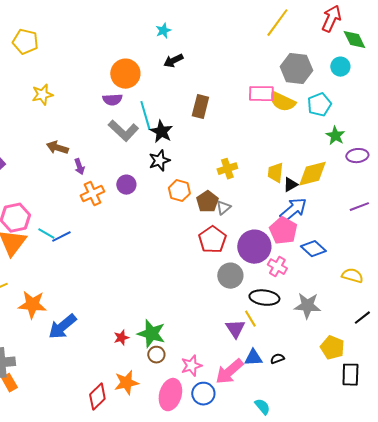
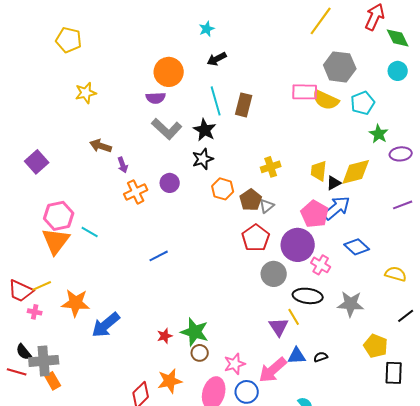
cyan circle: (340, 67) -> (398, 71), moved
cyan line: (145, 116) -> (216, 101), moved
pink pentagon: (283, 231) -> (315, 214), moved
blue line: (61, 237) -> (159, 256), moved

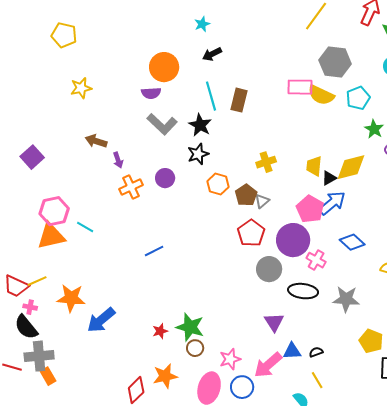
orange triangle: (56, 241) -> (51, 236), turned 40
yellow line: (294, 317) -> (317, 380), moved
black semicircle: (24, 352) -> (26, 327), moved, size x1.5

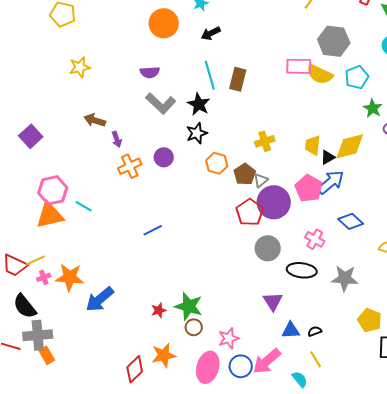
orange circle: (164, 67) -> (164, 23), moved
purple circle: (293, 240) -> (274, 202), moved
pink cross: (30, 307) -> (44, 277), moved, turned -32
pink arrow: (268, 365) -> (267, 361), moved

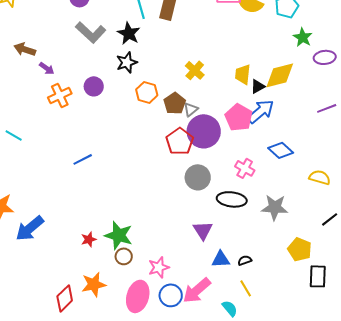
purple arrow: (117, 139) -> (47, 68), turned -35
yellow cross: (265, 141) -> (195, 70), turned -30

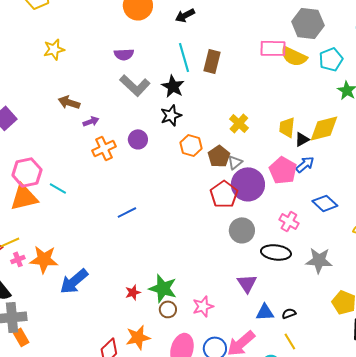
purple arrow: (47, 68) -> (91, 121), turned -56
blue arrow: (261, 111) -> (305, 164), size x0.7
pink star: (159, 267) -> (203, 306), moved

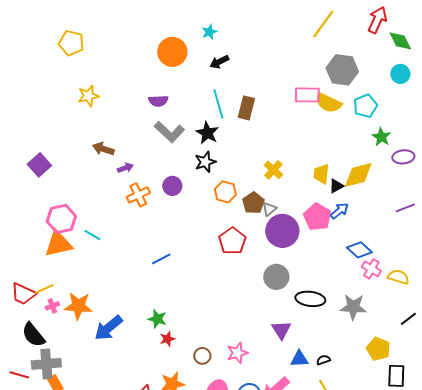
red pentagon: (224, 194) -> (232, 241), moved
pink cross: (289, 221) -> (371, 269), moved
green star: (163, 288) -> (157, 319), moved, size x0.7

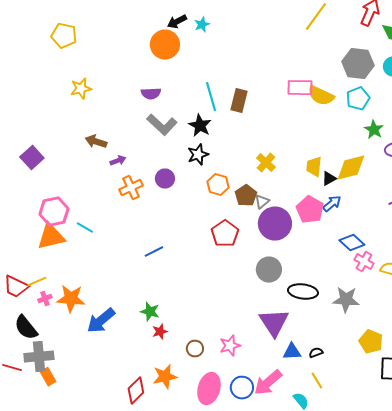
black arrow: (219, 62) -> (177, 22), moved
gray hexagon: (342, 70) -> (358, 64), moved
purple triangle: (281, 330) -> (274, 323), size x1.5

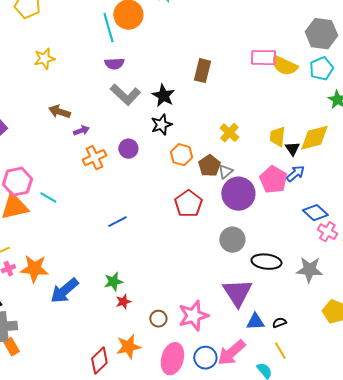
cyan line: (211, 97) -> (108, 28), moved
black triangle: (329, 179) -> (292, 149), turned -35
green star: (150, 312) -> (113, 282), turned -30
pink star: (230, 346) -> (193, 316), size x1.4

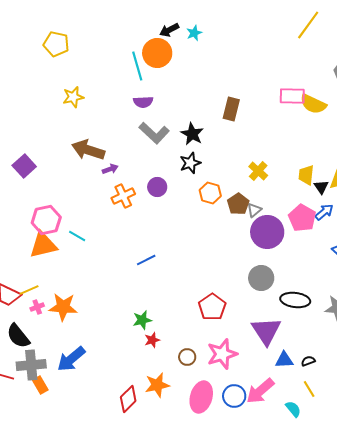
brown arrow: (59, 112) -> (88, 150), size x1.5
red pentagon: (188, 204) -> (212, 307), moved
blue arrow: (64, 291) -> (71, 359), moved

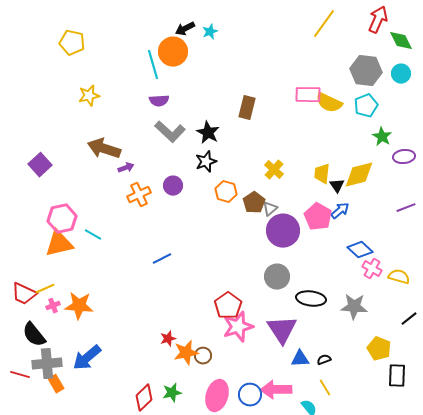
green star: (142, 320) -> (172, 393), moved
pink star: (222, 354) -> (238, 327), moved
orange star: (157, 385) -> (186, 353), moved
pink arrow: (260, 391) -> (276, 390), turned 40

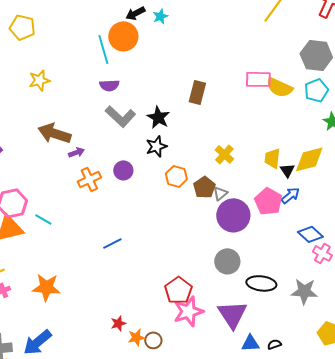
orange star: (79, 306) -> (46, 287), moved
orange star: (186, 353) -> (136, 337), size x0.7

